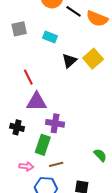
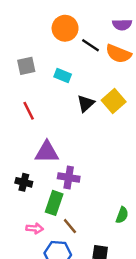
red line: (28, 77) -> (29, 111), moved
green semicircle: (100, 155) -> (122, 215), turned 64
brown line: (56, 164) -> (70, 226), turned 64

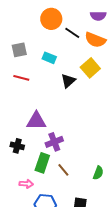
yellow square: (114, 101) -> (90, 68), moved
red line: (29, 111) -> (21, 78), moved, turned -49
purple cross: (69, 177) -> (54, 142), turned -30
brown line: (70, 226) -> (63, 170), moved

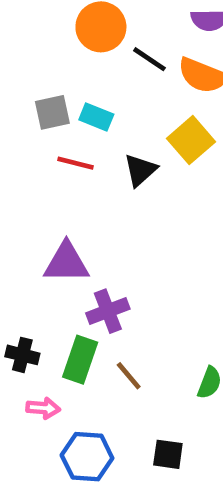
gray square: (19, 50) -> (52, 112), moved
red line: (21, 78) -> (76, 163), moved
black cross: (17, 146) -> (22, 355), moved

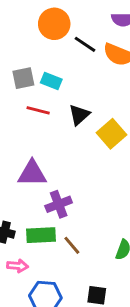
yellow square: (191, 140) -> (111, 134), moved
green rectangle: (80, 360) -> (41, 235), turned 68

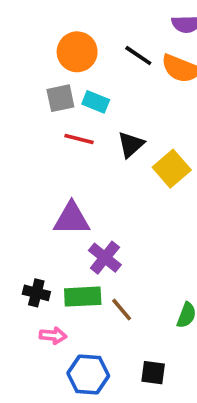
orange circle: (54, 24) -> (77, 52), moved
purple cross: (59, 204) -> (105, 258), turned -30

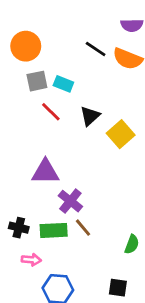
orange circle: (77, 52) -> (26, 46), moved
red line: (79, 139) -> (51, 112), turned 30
brown line: (122, 310) -> (83, 228), moved
black square: (153, 373) -> (118, 288), moved

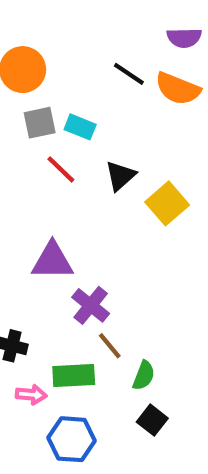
green rectangle: (54, 230) -> (74, 376), moved
green semicircle: (132, 244) -> (144, 376), moved
black square: (118, 288) -> (152, 420), moved, turned 30

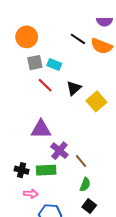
brown line: (110, 346) -> (81, 161), moved
green rectangle: (74, 376) -> (46, 170), moved

